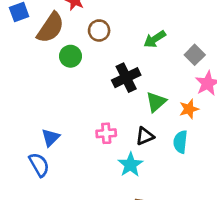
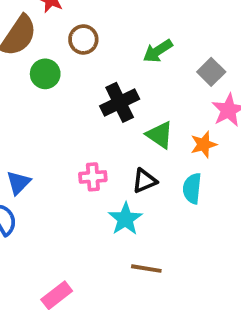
green triangle: (156, 102) -> (160, 135), turned -45

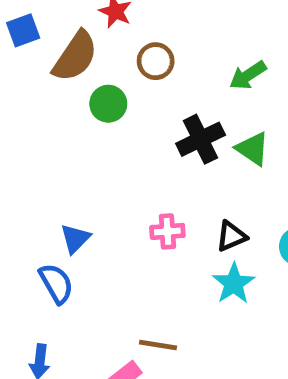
green triangle: (160, 135) -> (253, 149), moved
cyan star: (125, 219) -> (234, 283), moved
brown line: (146, 269) -> (158, 345), moved

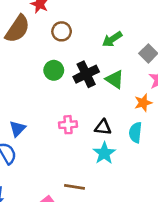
green circle: (108, 104) -> (54, 70), moved
black triangle: (231, 236) -> (103, 127), turned 30
brown line: (158, 345) -> (74, 187), moved

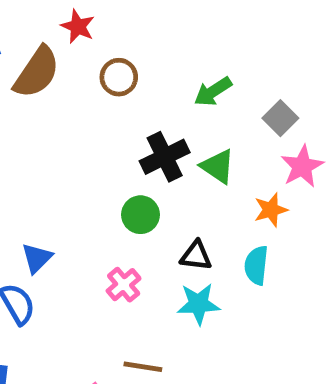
green circle: (54, 70) -> (140, 215), moved
pink cross: (68, 125) -> (124, 285), moved, turned -36
cyan star: (104, 153) -> (198, 304), turned 30

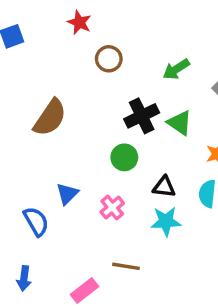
brown semicircle: (37, 72) -> (50, 118), moved
blue triangle: (37, 258) -> (67, 194), moved

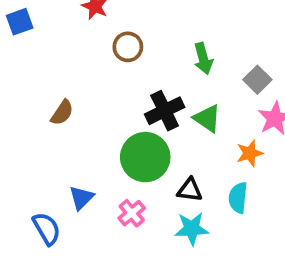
green arrow: (176, 69) -> (203, 58), turned -72
brown semicircle: (50, 118) -> (62, 113), size x0.6
green circle: (124, 157) -> (145, 157), size x1.6

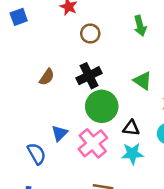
green arrow: (203, 58) -> (140, 26), moved
black cross: (165, 111) -> (89, 76), moved
pink cross: (132, 213) -> (93, 143), size x1.6

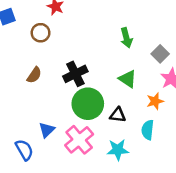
green arrow: (140, 26) -> (126, 38), moved
brown circle: (90, 34) -> (41, 33), moved
black triangle: (131, 128) -> (118, 115), moved

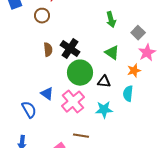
black cross: (75, 74) -> (70, 49), turned -30
brown semicircle: (34, 75) -> (48, 50), moved, turned -40
blue triangle: (47, 130) -> (47, 94), turned -40

